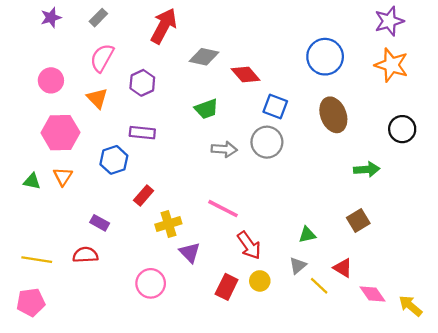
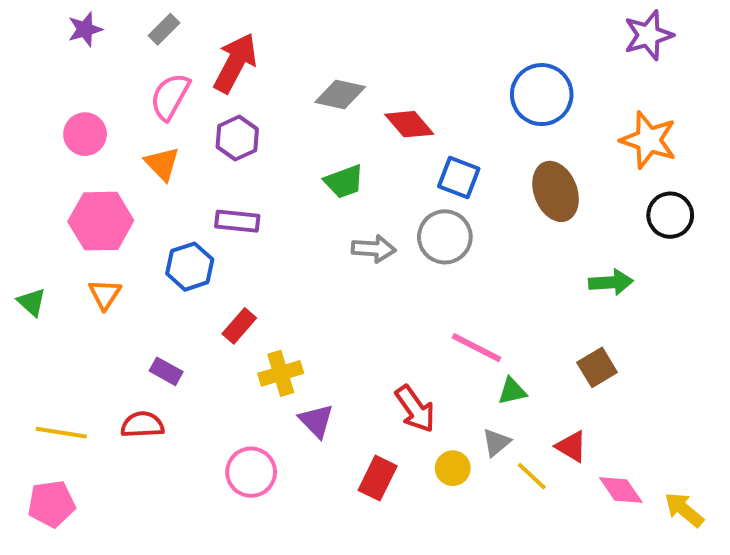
red arrow: (164, 26) -> (235, 63), moved
orange star: (392, 65) -> (648, 140), moved
green triangle: (32, 181) -> (32, 302), moved, turned 30
pink line: (223, 209) -> (476, 348), moved
yellow circle: (260, 281) -> (453, 468), moved

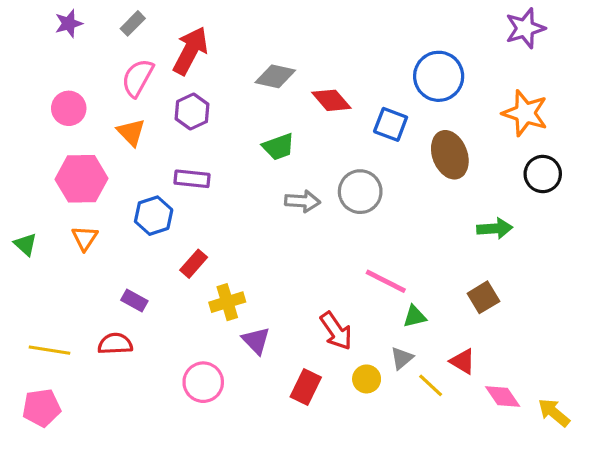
blue square: (459, 178) -> (391, 124), moved

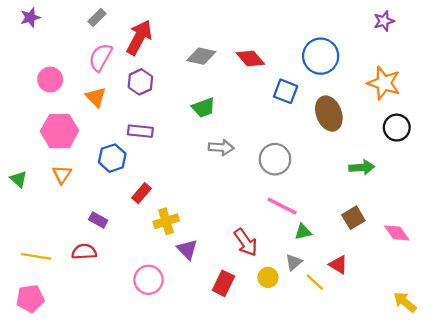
purple star: (69, 23) -> (30, 17), moved
purple star: (525, 28) -> (384, 21), size x0.7
red diamond: (331, 100) -> (250, 58), moved
gray circle: (360, 192) -> (275, 159), moved
pink diamond: (503, 397) -> (397, 233), moved

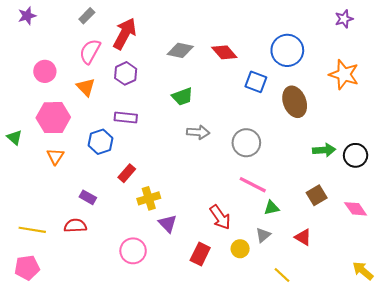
black circle: (397, 128) -> (356, 155), moved
green triangle: (19, 179) -> (14, 137), moved
yellow line: (315, 282) -> (282, 275), moved

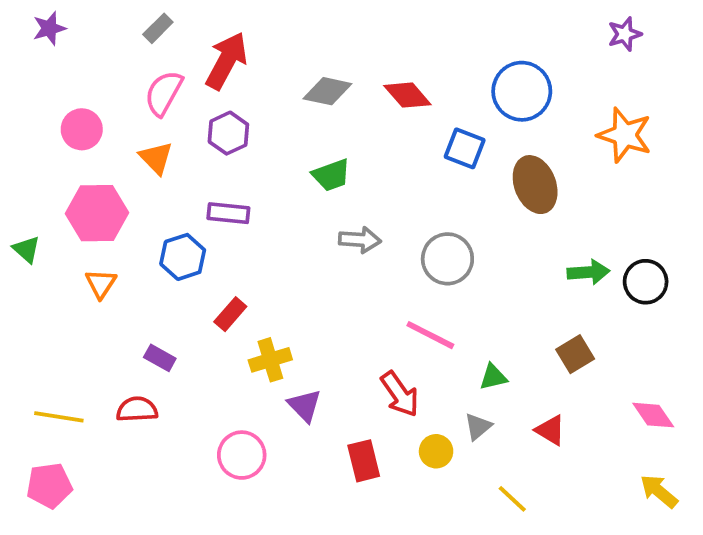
pink line: (253, 185) -> (430, 335), moved
pink diamond: (356, 209) -> (653, 415), moved
red rectangle: (200, 254) -> (364, 461), turned -40

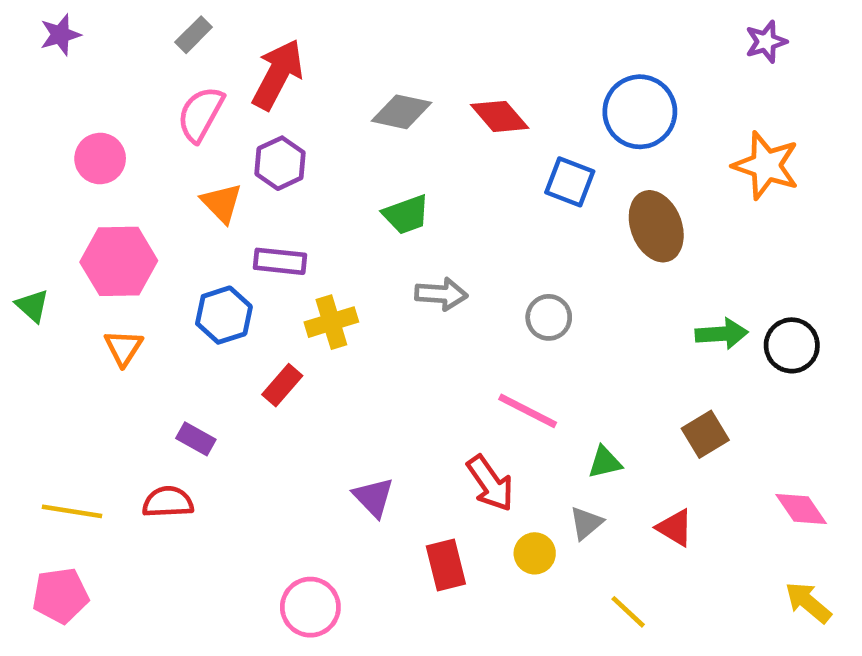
orange triangle: (156, 158) -> (222, 203), moved
gray circle: (447, 259) -> (549, 317), size x0.7
yellow cross: (270, 360) -> (331, 322), moved
pink circle: (242, 455) -> (310, 607), moved

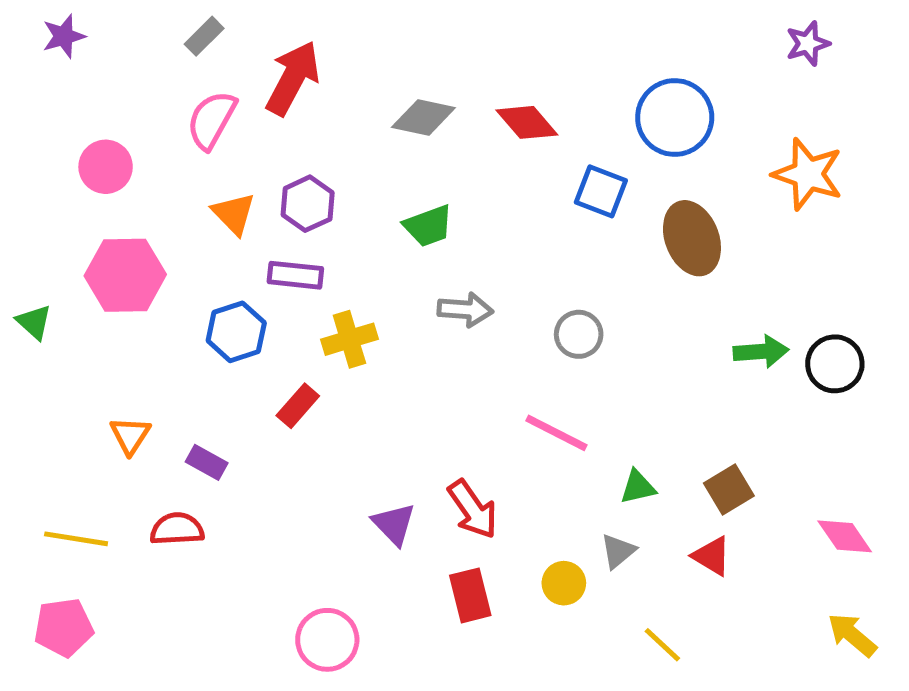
purple hexagon: (280, 163) -> (308, 204), moved
orange triangle: (123, 348) -> (130, 435), moved
brown square: (705, 434) -> (729, 490), moved
red arrow: (490, 483) -> (473, 509), moved

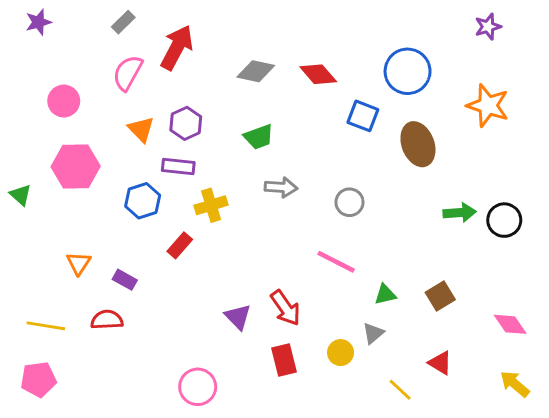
red triangle: (712, 556) -> (440, 363), moved

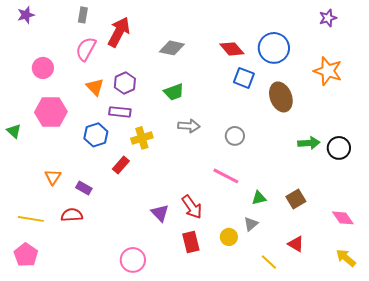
gray rectangle: (123, 22) -> (83, 15), turned -35
red diamond: (318, 74) -> (232, 49), moved
pink pentagon: (38, 379) -> (26, 255), turned -30

